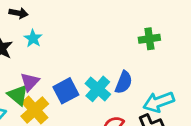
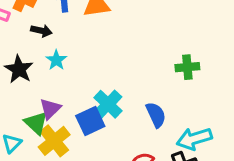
blue semicircle: (124, 82) -> (156, 115), turned -50
cyan cross: (98, 89) -> (108, 104), moved

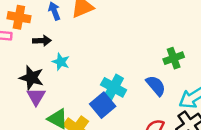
green cross: (187, 67) -> (174, 58), moved
purple triangle: (50, 109) -> (36, 97), moved

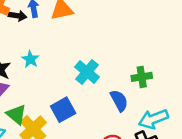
black arrow: (42, 41) -> (18, 16), moved
cyan cross: (114, 87) -> (87, 72), moved

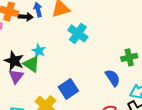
cyan cross: (87, 72) -> (78, 33), moved
green triangle: (16, 114) -> (31, 64), moved

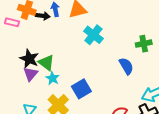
cyan star: (39, 51) -> (53, 78), moved
green cross: (129, 57) -> (144, 44), moved
blue semicircle: (113, 78) -> (126, 66), moved

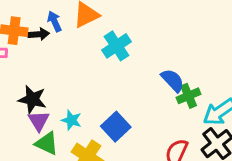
cyan cross: (93, 35) -> (117, 46), turned 30
green cross: (144, 44) -> (188, 96), moved
green triangle: (46, 63) -> (47, 143), moved

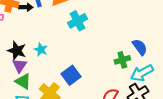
blue semicircle: (173, 80) -> (140, 47), moved
cyan star: (71, 120) -> (41, 50), moved

